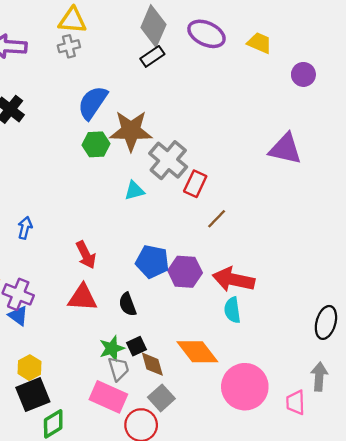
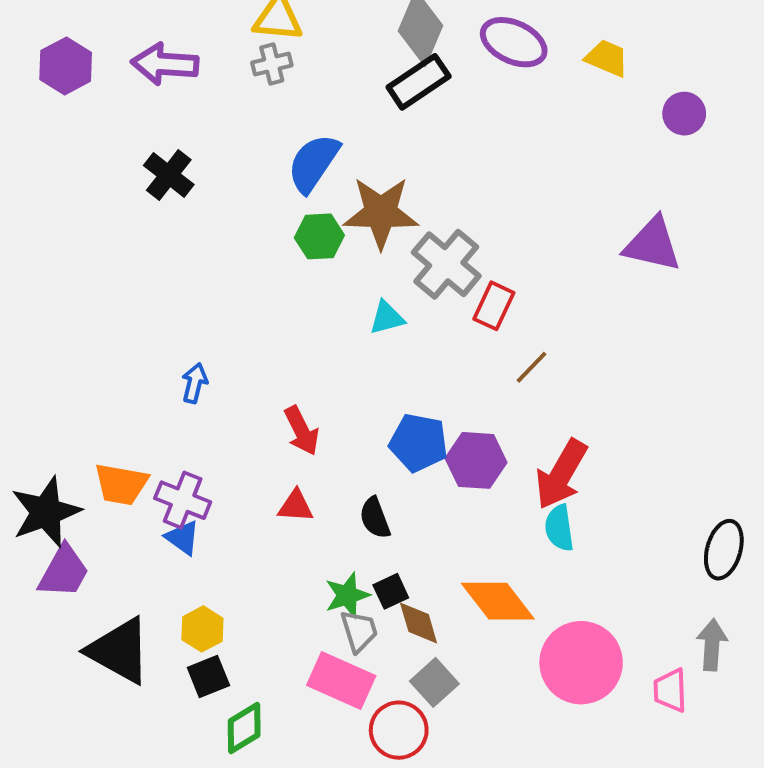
black rectangle: (152, 56) -> (419, 82), size x1.4
red arrow: (234, 280) -> (561, 474), turned -72
red triangle: (82, 298) -> (296, 506), size x0.7
black square: (33, 395) -> (208, 677), size x0.7

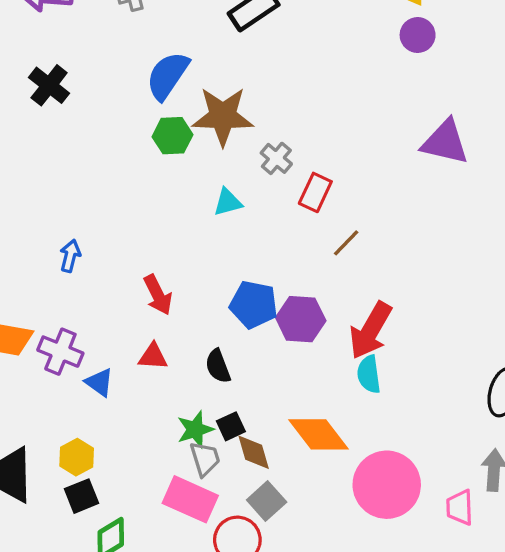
purple circle: (684, 114) -> (418, 35), moved
gray cross: (446, 264) -> (276, 158), size x0.6
blue triangle: (183, 538) -> (99, 382), moved

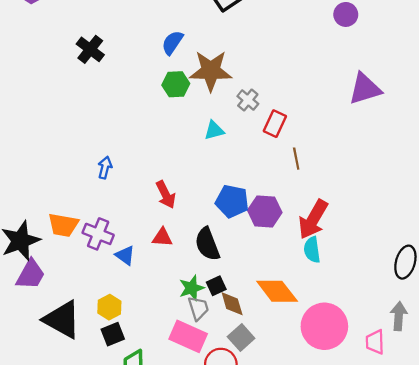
blue semicircle: (168, 76) -> (172, 43), size x0.7
purple triangle: (445, 142) -> (365, 89), turned -30
brown line: (346, 243) -> (296, 159), turned -55
black semicircle: (218, 366) -> (207, 244), size x1.4

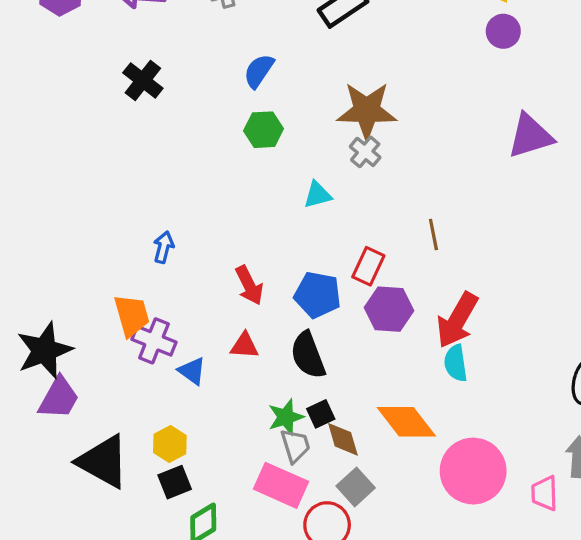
brown star: (211, 71) -> (367, 111), moved
red rectangle: (275, 124) -> (368, 266), moved
blue pentagon: (232, 201) -> (318, 295), moved
orange trapezoid: (63, 225) -> (132, 315), moved, turned -116

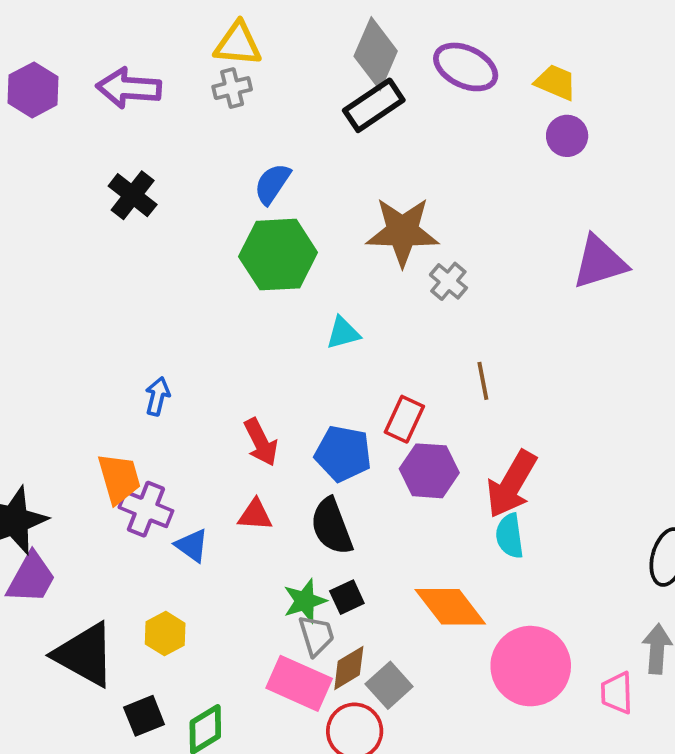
green hexagon: (264, 130) -> (278, 255), size x1.6
gray cross: (365, 152) -> (448, 281), moved
brown diamond: (343, 439) -> (349, 668), moved, turned 75
black square: (175, 482) -> (144, 716), moved

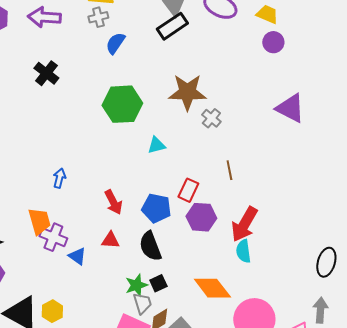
blue semicircle: (272, 184) -> (115, 43), moved
purple triangle: (600, 262) -> (290, 108), turned 44
yellow hexagon: (165, 634) -> (52, 311), moved

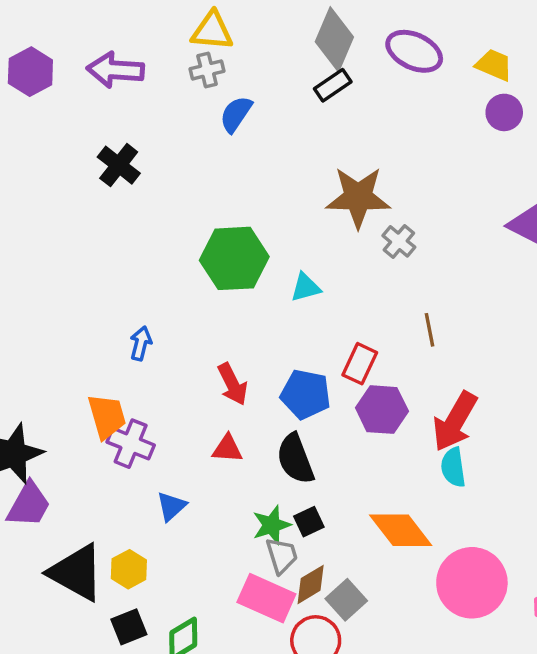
black rectangle: (172, 26) -> (333, 85), size x0.7
green hexagon: (122, 104) -> (234, 258), moved
blue triangle: (77, 256) -> (171, 506), moved, turned 42

